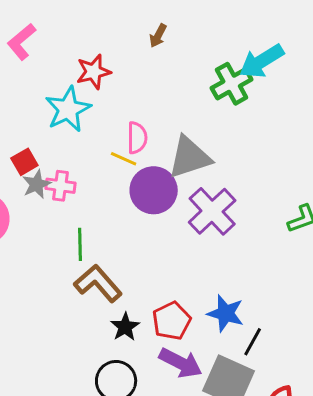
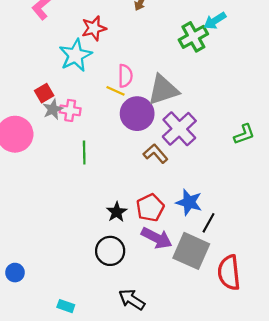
cyan arrow: (262, 61) -> (215, 21), size x0.7
brown L-shape: (98, 283) -> (156, 154), moved, size x0.7

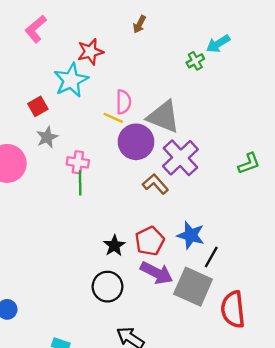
green cross: (193, 37) -> (195, 61), size x0.6
gray triangle: (163, 90) -> (163, 117), turned 40
red square: (44, 93) -> (38, 106), moved
pink cross: (70, 110) -> (78, 162), moved

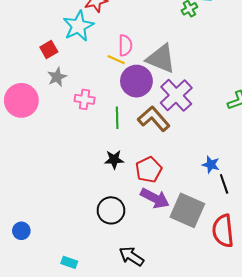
green line: (80, 183) -> (117, 118), moved
brown L-shape: (155, 184) -> (154, 119), size x1.4
blue star: (191, 235) -> (211, 165), moved, size x0.7
black star: (114, 246) -> (114, 159), moved, turned 30
black line: (211, 257) -> (224, 184), moved, turned -48

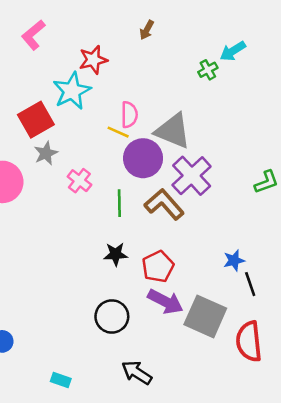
red square: (49, 49) -> (36, 120), size x1.6
pink cross: (85, 99) -> (79, 181), turned 30
blue star: (211, 165) -> (234, 260), turned -30

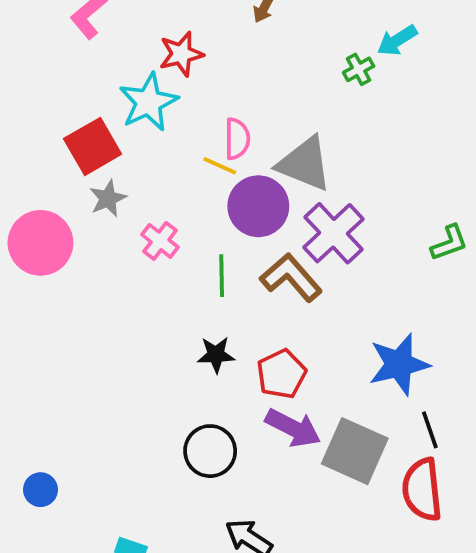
blue star: (234, 260) -> (399, 364), size x1.8
black line: (250, 284) -> (430, 430), moved

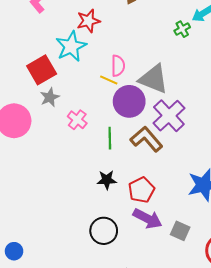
gray square: (355, 451) -> (180, 231), size x0.6

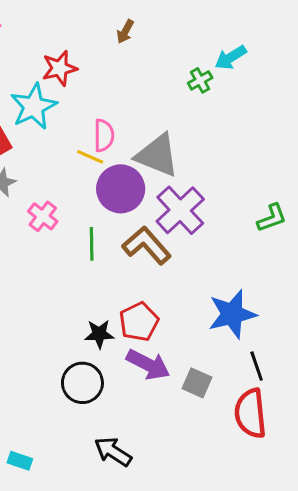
black star: (107, 180) -> (99, 334), moved

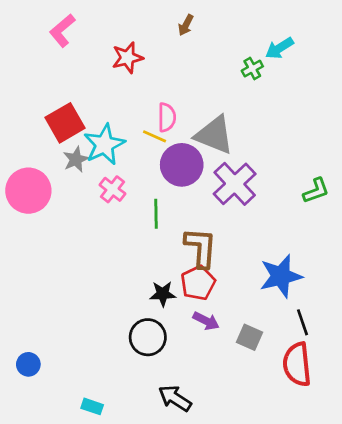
cyan star: (34, 106) -> (104, 144), moved
brown L-shape: (147, 245) -> (201, 248), moved, turned 45
purple arrow: (148, 365) -> (206, 321), size x0.7

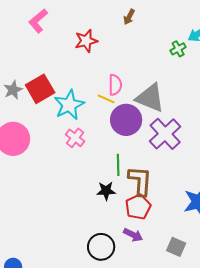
gray star: (76, 159) -> (13, 90), moved
green line: (156, 214) -> (118, 165), moved
black star: (163, 294) -> (106, 191), moved
purple arrow: (206, 321) -> (133, 235), moved

